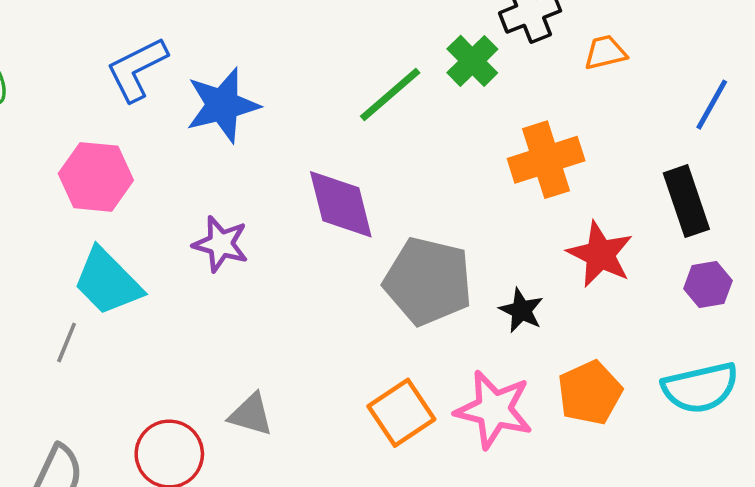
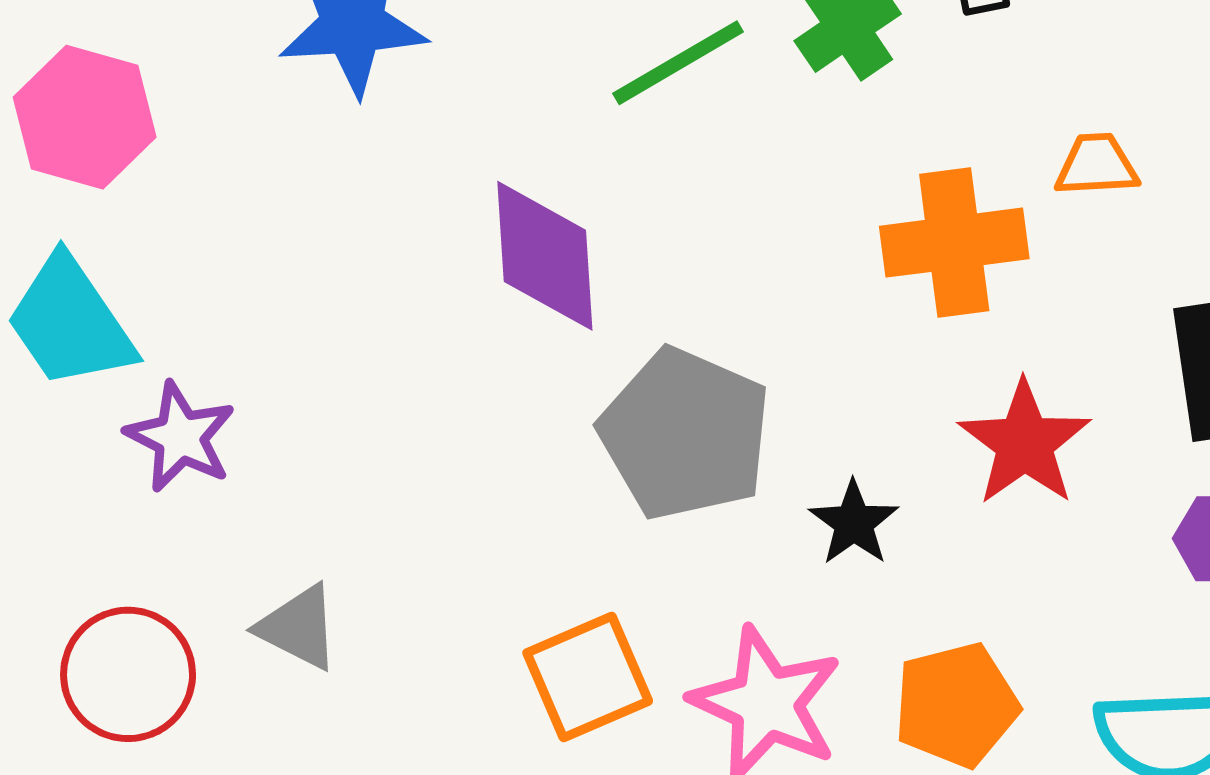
orange trapezoid: (605, 53) -> (1097, 165), moved
purple star: (221, 244) -> (180, 437), moved

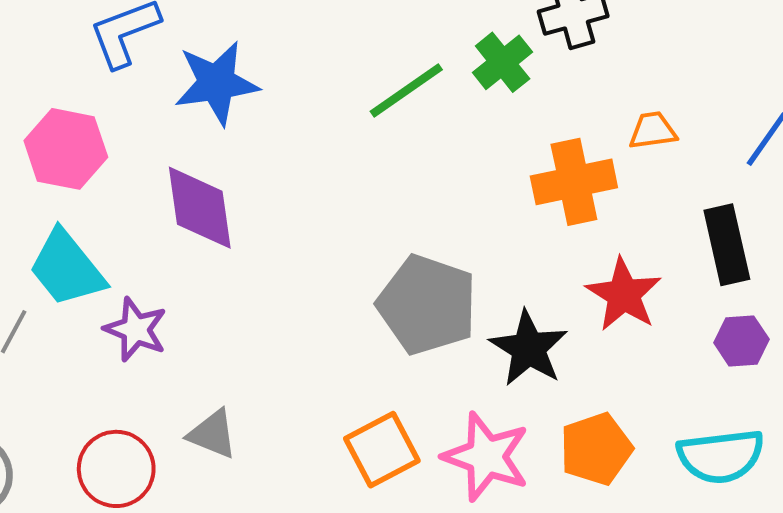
purple diamond: (545, 256) -> (200, 208), moved
black star: (854, 523) -> (529, 348), size x1.5

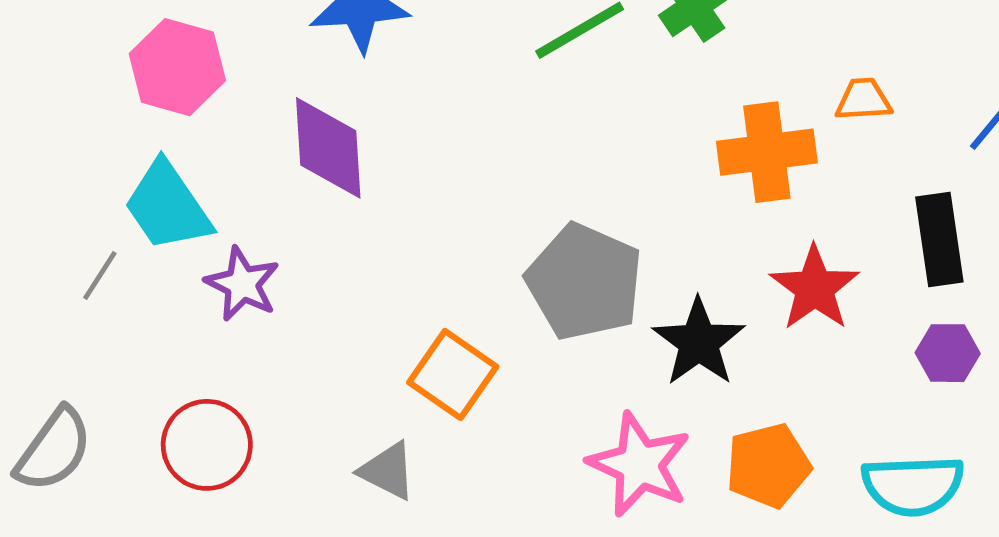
gray triangle: (213, 434) -> (388, 471), moved
orange square: (382, 450) -> (453, 374), moved, turned -32

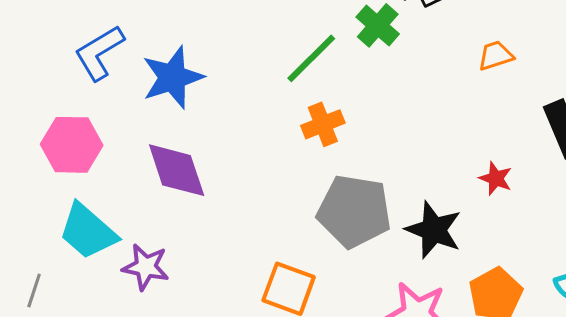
orange cross: (767, 152) -> (323, 124), moved, size x0.7
gray line: (100, 275) -> (34, 290), moved
red star: (815, 288) -> (496, 178), size x0.6

